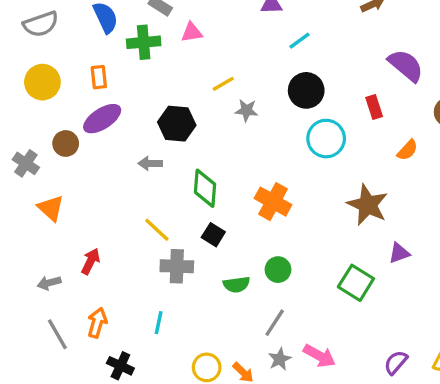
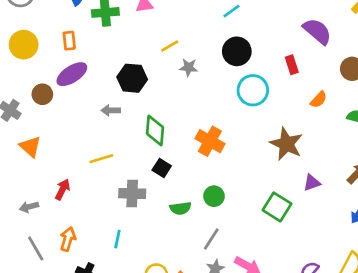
yellow line: (157, 230) -> (101, 159), moved, turned -60

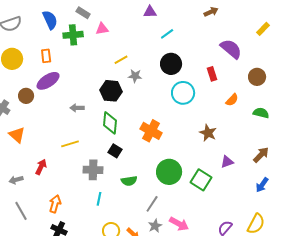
black hexagon: (132, 78) -> (111, 91), moved
brown star: (286, 144) -> (208, 133), size x0.7
green circle: (214, 196) -> (169, 172), moved, size x1.6
orange arrow: (68, 239) -> (55, 204), moved
cyan line: (117, 239) -> (99, 199), moved

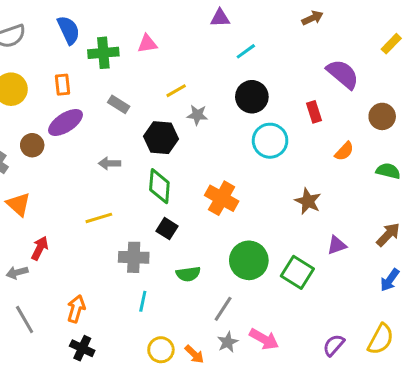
gray rectangle: (83, 13) -> (119, 104), moved
red arrow: (41, 167) -> (40, 248), moved

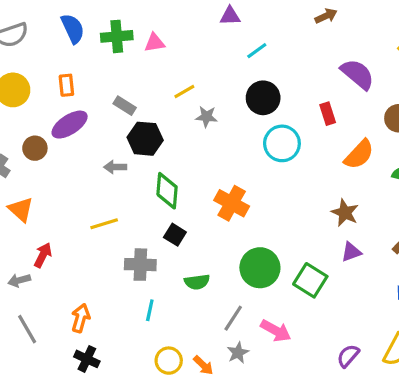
green cross: (103, 53) -> (117, 36), moved
black hexagon: (161, 138) -> (145, 139), moved
orange semicircle: (344, 151) -> (359, 154), size x1.5
brown star: (308, 201) -> (345, 213), moved
pink arrow: (264, 339) -> (276, 331), moved

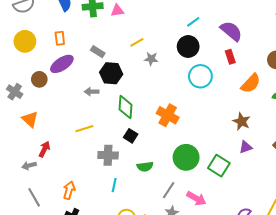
cyan line: (257, 51) -> (193, 22), moved
purple semicircle: (357, 74) -> (231, 31), moved

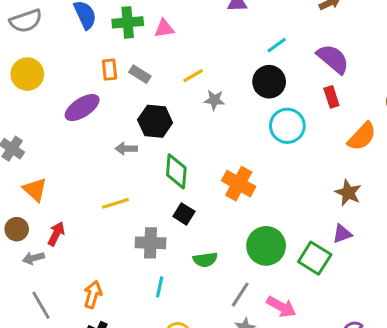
orange rectangle: (60, 38) -> (109, 70), moved
gray rectangle: (98, 52) -> (140, 74), moved
brown circle: (39, 79) -> (17, 229), moved
purple triangle: (246, 147) -> (342, 234), moved

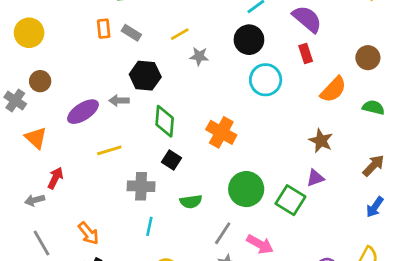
purple ellipse: (82, 108) -> (83, 112), moved
brown circle: (17, 229) -> (40, 81), moved
orange arrow: (93, 295) -> (89, 233), turned 125

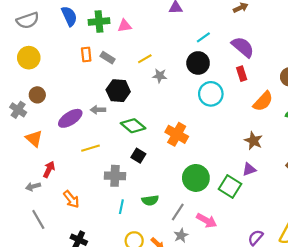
green diamond: (165, 121) -> (133, 126), turned -55
green semicircle: (191, 201) -> (150, 200), moved
orange arrow: (89, 233) -> (71, 199), moved

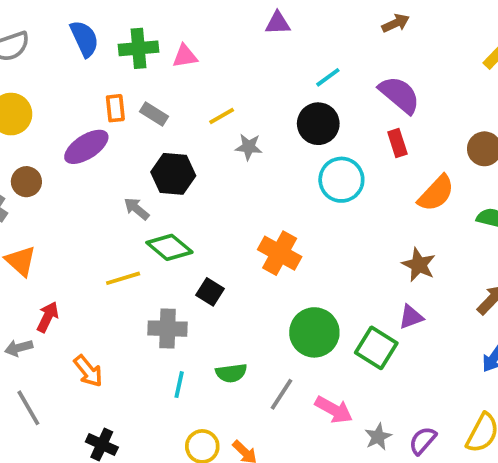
gray arrow: (98, 110) -> (137, 209), turned 40
purple ellipse: (70, 118) -> (86, 147), moved
green diamond: (133, 126) -> (169, 247), moved
gray star: (181, 235) -> (378, 437), moved

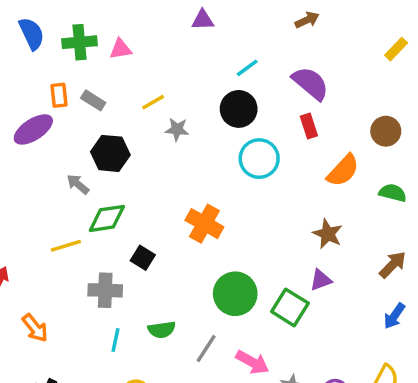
green diamond: (169, 247) -> (107, 218), turned -48

